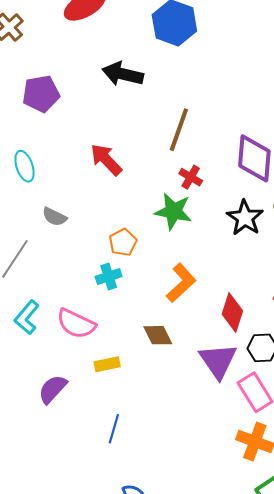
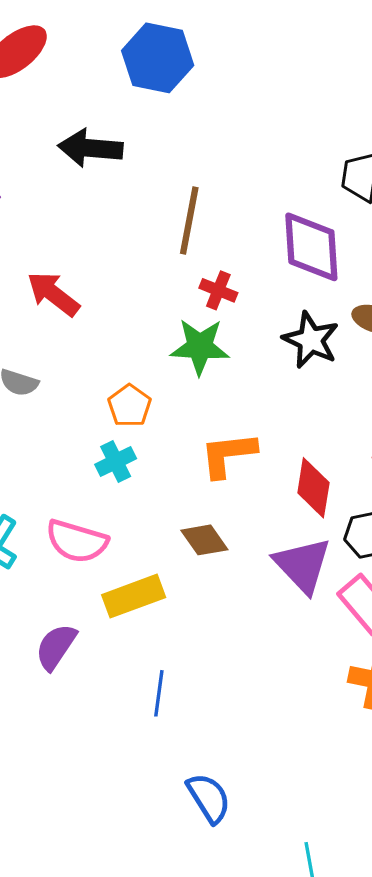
red arrow: (106, 160) -> (53, 294), moved
orange L-shape: (181, 283) -> (228, 455), turned -135
yellow rectangle: (107, 364) -> (134, 596), size x1.5

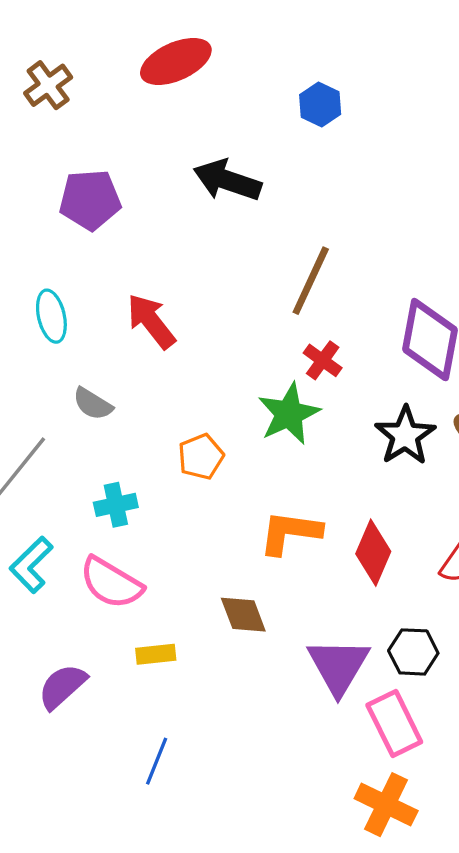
blue hexagon: (158, 58) -> (320, 105), size x0.6
green star: (200, 347) -> (289, 414), turned 30
cyan cross: (116, 461) -> (116, 505), moved
red diamond: (313, 488) -> (373, 553), moved
yellow rectangle: (134, 596) -> (156, 654), size x0.6

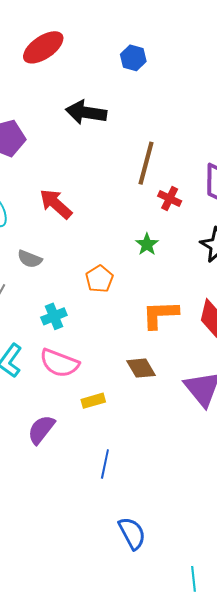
red cross: (323, 360) -> (170, 199), moved
green star: (289, 414) -> (147, 244), size x0.6

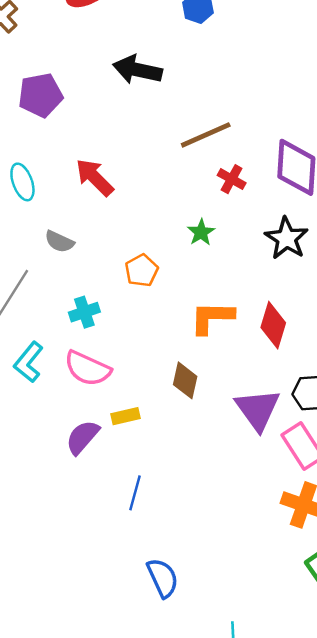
brown line: (146, 163) -> (206, 135), turned 48
brown diamond: (141, 368) -> (185, 380), turned 40
purple semicircle: (41, 430) -> (83, 437), moved

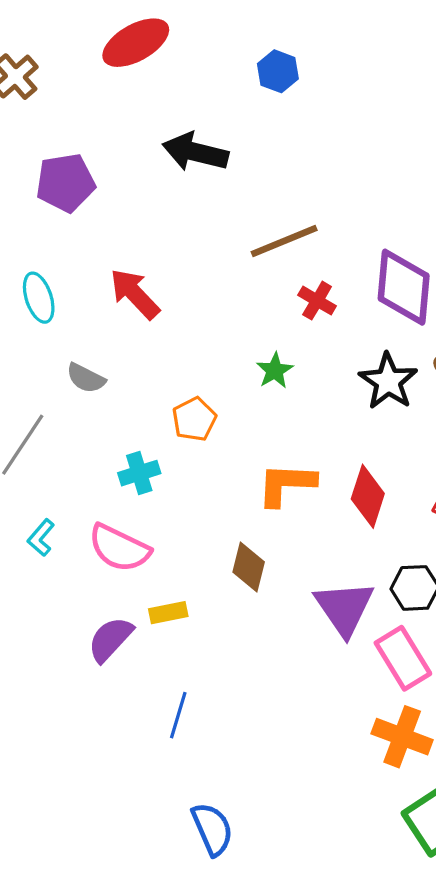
cyan cross: (84, 312) -> (139, 473), moved
cyan L-shape: (29, 362) -> (41, 538), size x0.7

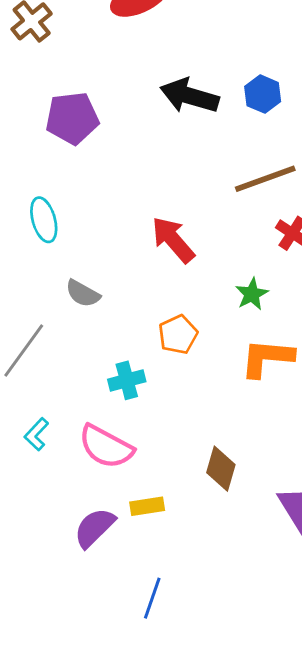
blue hexagon: (278, 71) -> (263, 94), moved
red arrow: (135, 294) -> (173, 240), moved
orange L-shape: (286, 484) -> (267, 358), moved

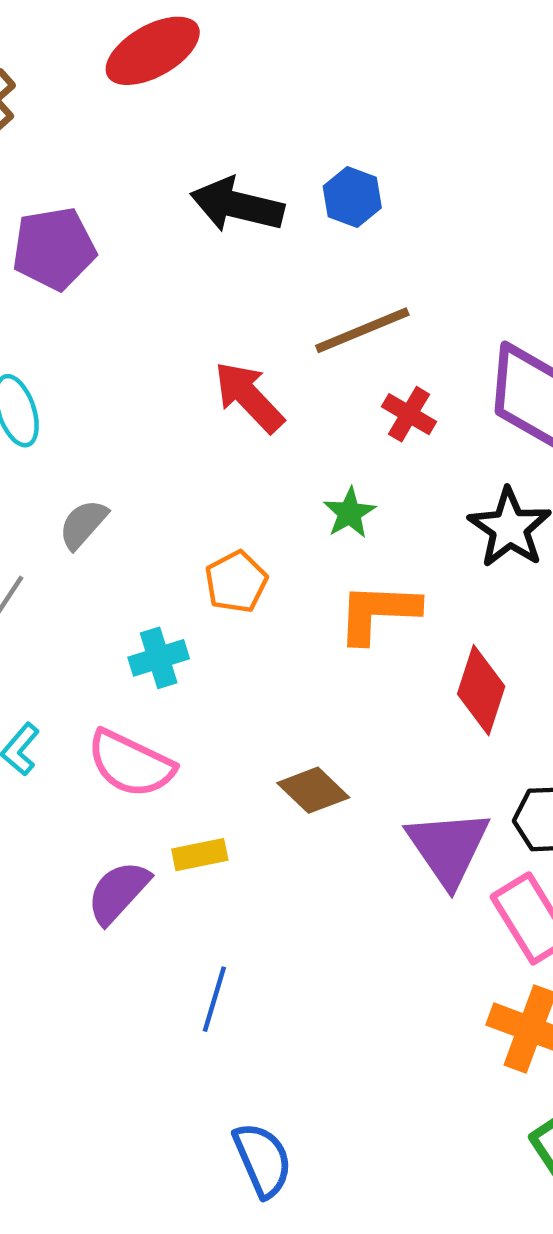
red arrow: (173, 240) -> (249, 397), moved
gray semicircle: (83, 294) -> (83, 524), turned 105
brown diamond: (221, 469) -> (313, 790), turned -60

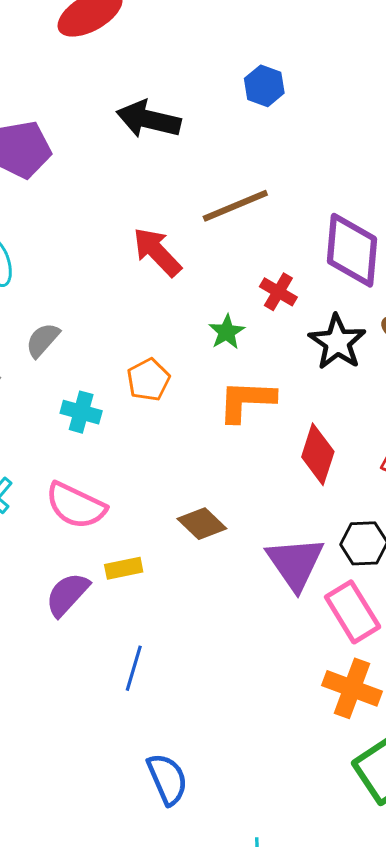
blue hexagon: (352, 197) -> (264, 86), moved
red cross: (409, 414) -> (278, 292), moved
cyan cross: (159, 658) -> (81, 412), moved, turned 33

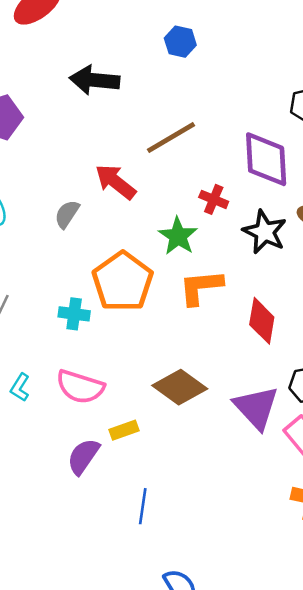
green star: (227, 332) -> (178, 236), size x1.4
gray semicircle: (43, 340) -> (67, 214), moved
orange pentagon: (148, 380) -> (123, 282), size x1.8
brown diamond: (202, 524) -> (180, 387), size x1.4

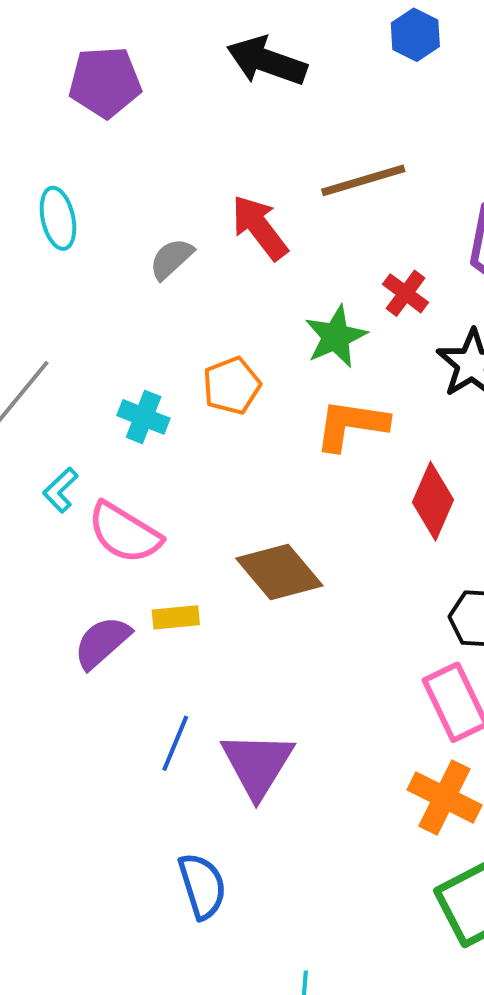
orange pentagon: (123, 282) -> (232, 386), size x0.6
cyan L-shape: (20, 387) -> (60, 490), moved
purple triangle: (256, 408) -> (257, 764), moved

